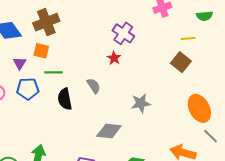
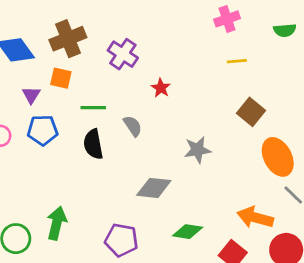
purple cross: (123, 33) -> (123, 54), moved
yellow line: (188, 39) -> (237, 61), moved
brown square: (181, 62) -> (251, 112), moved
green line: (54, 72) -> (93, 108), moved

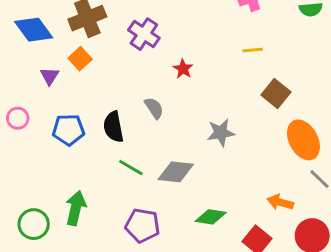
yellow line: (237, 61) -> (253, 50), moved
orange square: (61, 78) -> (80, 59), turned 35
green line: (93, 108) -> (131, 167), moved, turned 30
blue pentagon: (43, 130) -> (68, 130), moved
orange arrow: (255, 217) -> (280, 202), size x0.7

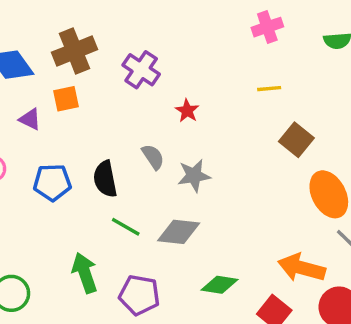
orange square: (80, 59) -> (66, 99), turned 30
purple triangle: (50, 76) -> (30, 119), turned -36
gray star: (221, 133) -> (194, 176), moved
orange arrow: (280, 202) -> (301, 268), size x1.5
green arrow: (76, 208) -> (85, 273), moved, turned -32

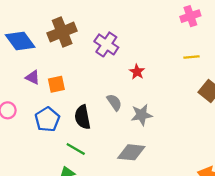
orange square: (66, 99) -> (56, 84), moved
blue pentagon: (52, 182) -> (47, 119), turned -30
green line: (126, 227) -> (76, 149), moved

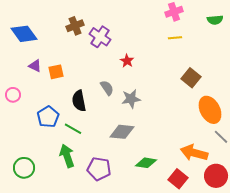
brown cross: (62, 32) -> (75, 26), moved, size x0.7
yellow line: (191, 57) -> (175, 38), moved
blue pentagon: (47, 119) -> (48, 117), moved

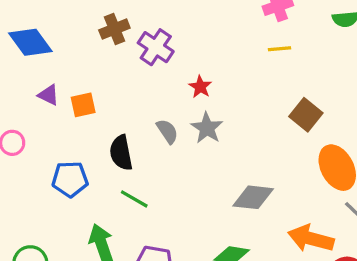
gray star: (131, 99) -> (207, 128), moved, turned -30
blue pentagon: (48, 117) -> (70, 179), turned 30
green line: (73, 129) -> (134, 199), moved
gray diamond: (122, 132) -> (253, 197), moved

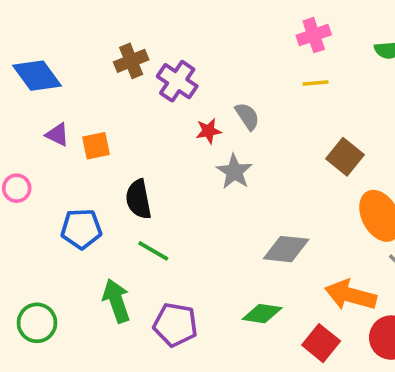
red star: (200, 87) -> (209, 131), moved, turned 30
gray semicircle: (167, 131) -> (247, 116), moved

